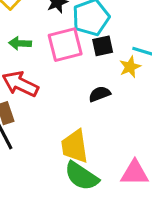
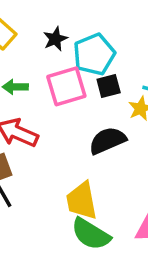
black semicircle: (100, 94) -> (107, 141), size x1.5

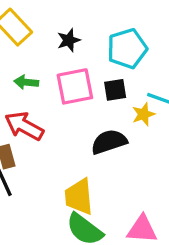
cyan pentagon: (94, 54) -> (127, 49), moved

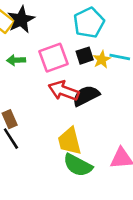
black star: (69, 40) -> (21, 20), moved, size x1.5
yellow star: (143, 114) -> (102, 60), moved
red arrow: (24, 126) -> (64, 91), moved

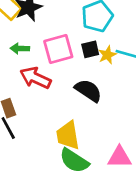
red arrow: (64, 91) -> (35, 78), moved
black semicircle: (86, 96) -> (88, 90), turned 56

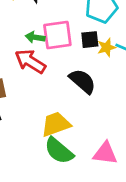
green arrow: (20, 49) -> (35, 37), moved
yellow trapezoid: (68, 135) -> (56, 124), turned 72

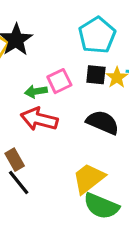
pink square: (57, 35) -> (59, 81), size x0.7
black square: (90, 40) -> (96, 75), turned 30

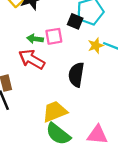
black square: (96, 75) -> (75, 21), moved
black semicircle: (103, 122) -> (76, 75), turned -120

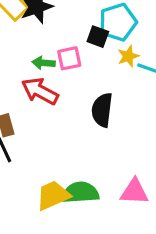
yellow star: (96, 46) -> (128, 56), moved
yellow trapezoid: (55, 112) -> (53, 195), moved
green semicircle: (58, 134) -> (80, 193), turned 140

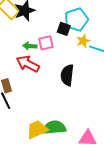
pink triangle: (134, 192) -> (88, 138), moved

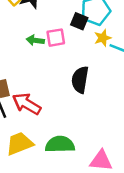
red arrow: (28, 64) -> (27, 104), moved
yellow trapezoid: (37, 130) -> (19, 144), moved

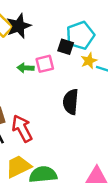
red arrow: (27, 104) -> (22, 128), turned 36
green semicircle: (60, 144) -> (43, 175), moved

